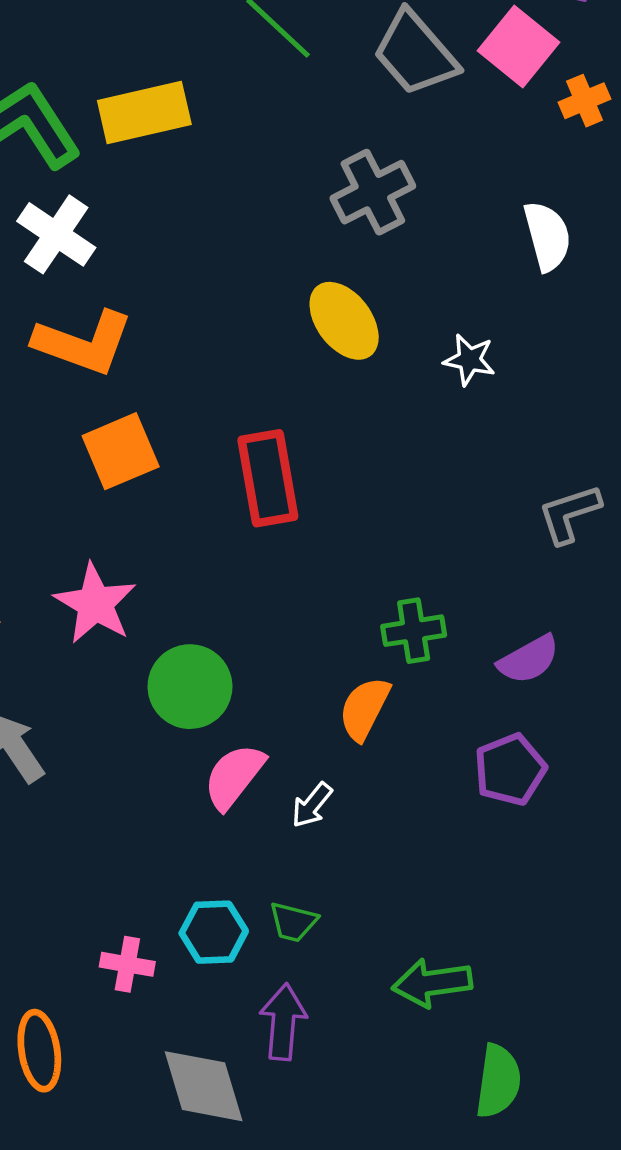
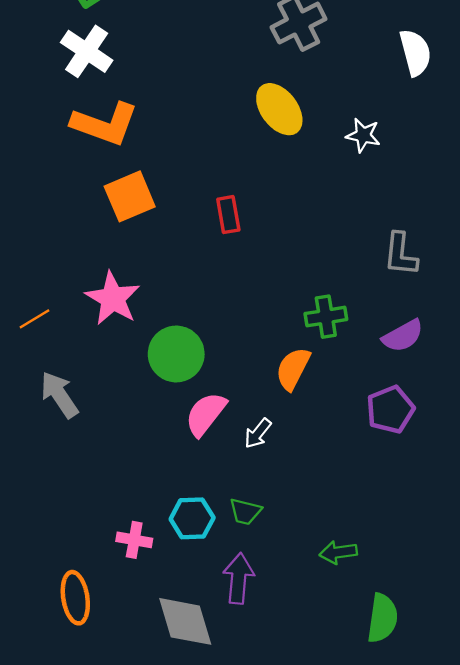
red rectangle: (268, 478) -> (228, 215), size x0.6
gray L-shape: (569, 514) -> (401, 254), moved, turned -66
green arrow: (432, 983) -> (338, 552), size x0.7

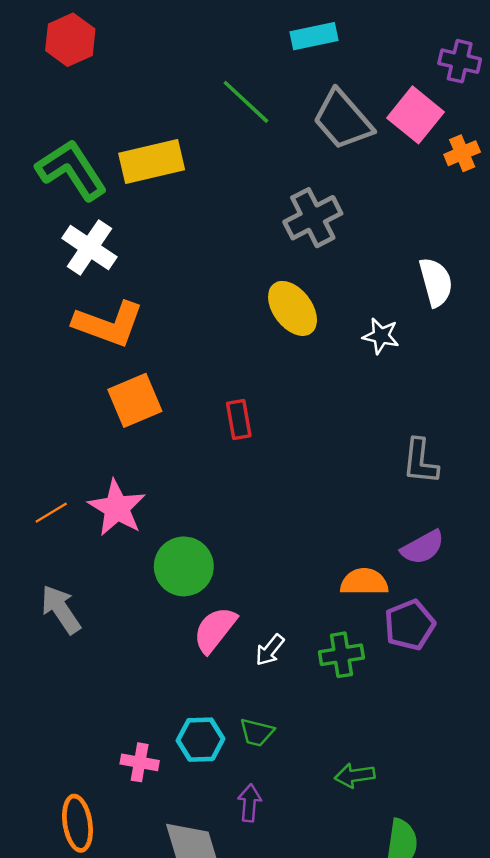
white semicircle: (415, 53) -> (436, 282), moved
green cross: (326, 317) -> (341, 655), moved
orange line: (34, 319) -> (51, 513), moved
orange semicircle: (293, 369) -> (364, 582), moved, turned 63
purple arrow: (239, 578) -> (250, 803), size x0.7

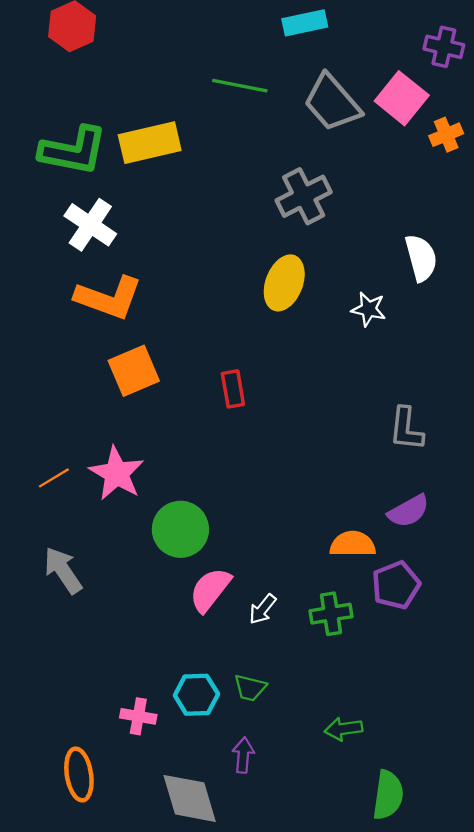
green line: (246, 102) -> (240, 86), turned -32
green L-shape: (72, 170) -> (73, 151), turned 134
yellow ellipse: (293, 308) -> (284, 283), turned 58

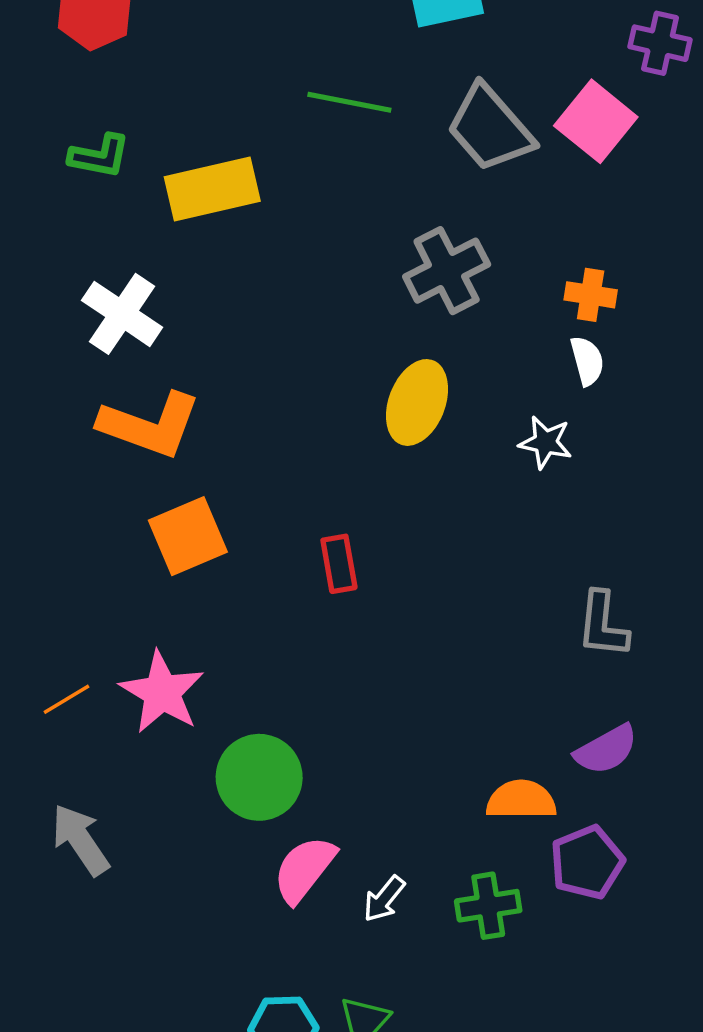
orange cross: (446, 135) -> (591, 295), moved, turned 32
green L-shape: (73, 151) -> (99, 156), moved, size x0.6
white semicircle: (421, 258) -> (587, 361), moved, size x0.7

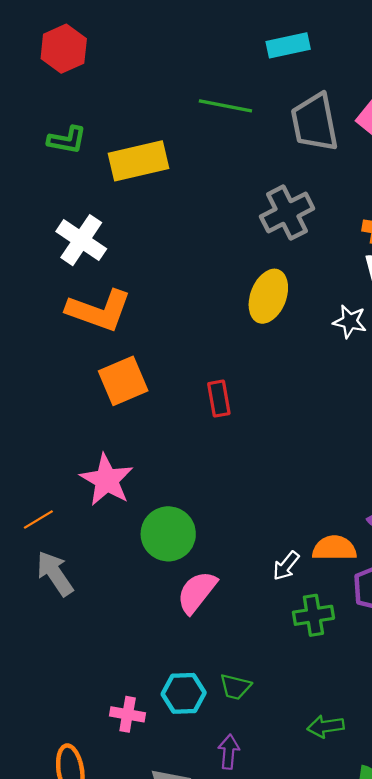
gray trapezoid: (490, 128) -> (315, 122), turned 30
orange line: (66, 699) -> (38, 520), moved
white arrow: (384, 899) -> (286, 566), moved

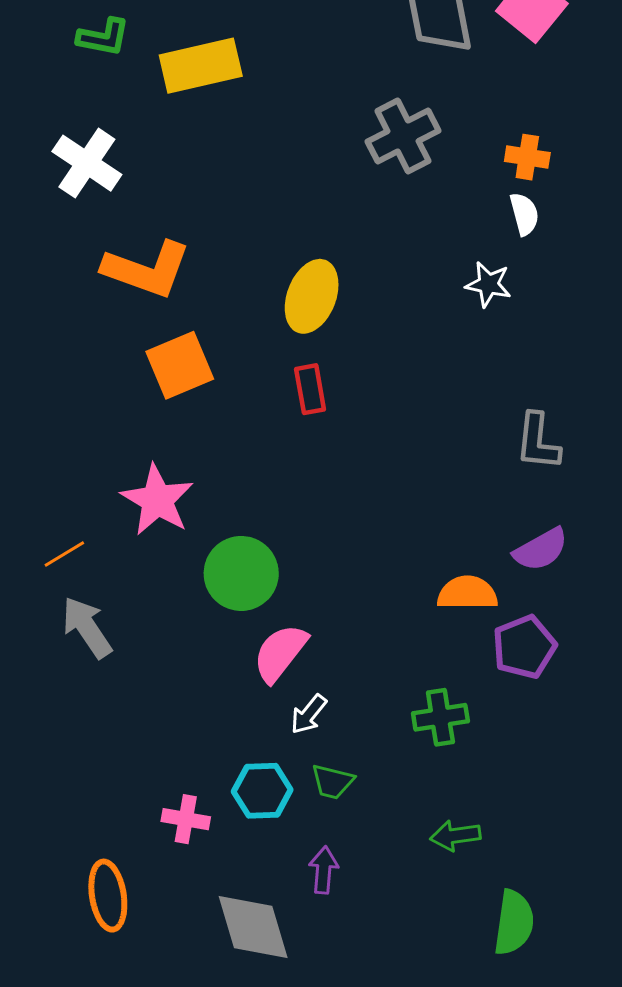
white cross: (81, 240) -> (87, 163), moved
yellow ellipse: (268, 296) -> (312, 296), moved
white arrow: (286, 566) -> (309, 714), moved
green cross: (313, 615) -> (440, 717), moved

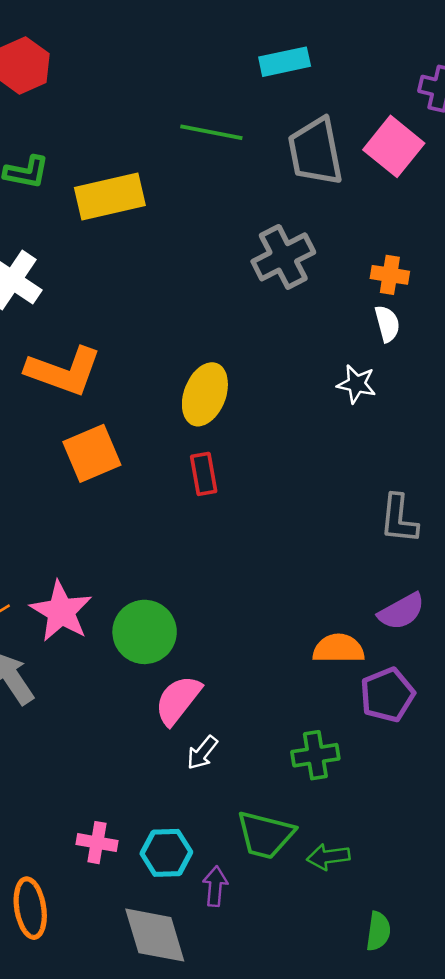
pink star: (157, 500) -> (61, 611), moved
green trapezoid: (333, 782) -> (265, 835), moved, size x1.6
cyan hexagon: (262, 791) -> (166, 853), moved
green semicircle: (514, 922) -> (378, 931), size x0.7

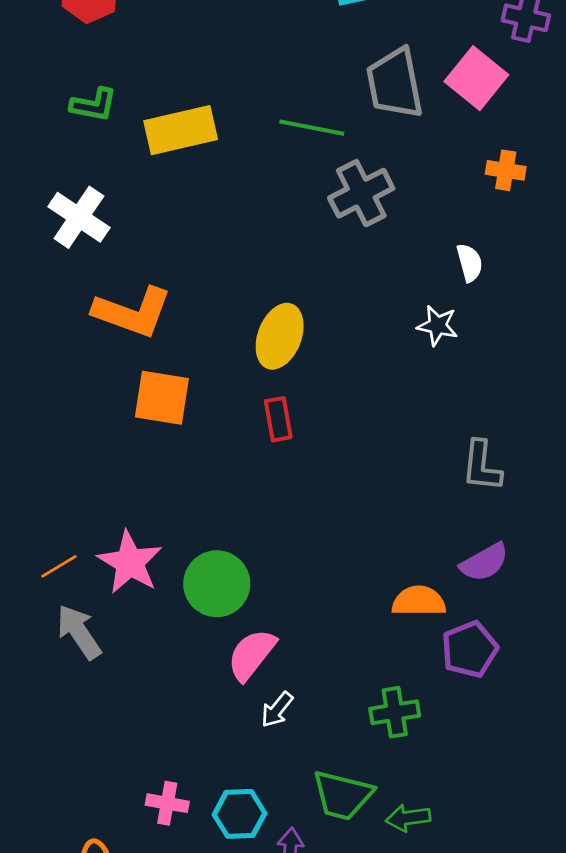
green line: (211, 132) -> (312, 128), moved
orange cross: (390, 275) -> (506, 170), moved
orange square: (92, 453) -> (162, 398), turned 32

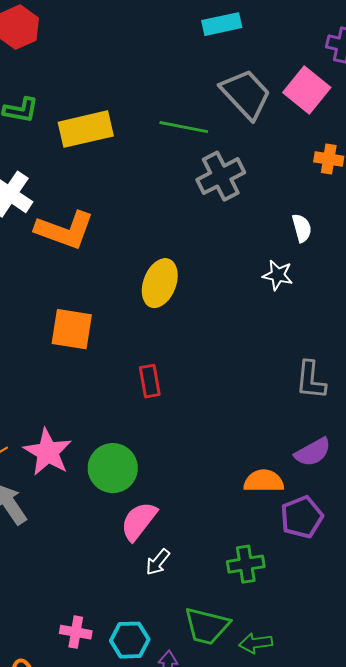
gray trapezoid: (395, 83) -> (246, 94), turned 148
orange L-shape: (132, 312) -> (65, 230), moved
red rectangle: (278, 419) -> (150, 381), moved

